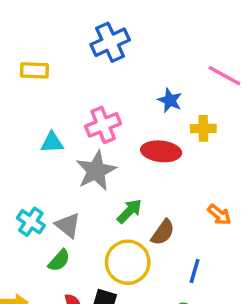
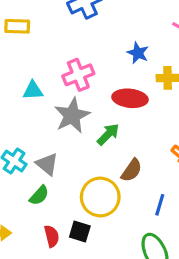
green arrow: (129, 211) -> (108, 134), moved

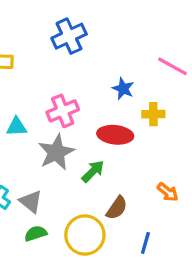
green semicircle: (39, 195) -> (36, 233), moved, turned -150

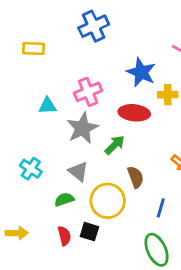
blue star: (123, 89) -> (141, 72), size x1.5
gray triangle: (31, 202) -> (78, 171), moved
brown semicircle: (117, 208) -> (136, 177), turned -55

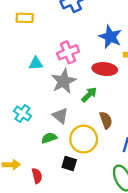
red semicircle: (64, 236) -> (37, 176), moved

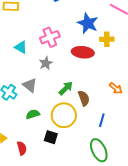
cyan triangle: (36, 63) -> (21, 47), turned 32
gray star: (64, 81) -> (46, 63), size x0.6
green arrow: (89, 95) -> (66, 88), moved
gray triangle: (60, 116) -> (30, 85), moved

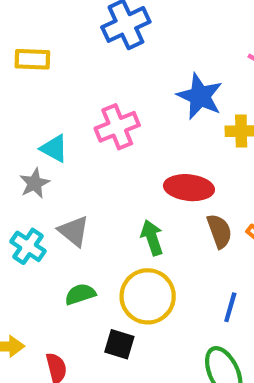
red ellipse: (83, 52) -> (189, 188), moved
gray star: (46, 63) -> (35, 183), moved
green arrow: (66, 88) -> (152, 238), turned -63
brown semicircle: (84, 98) -> (219, 231), moved

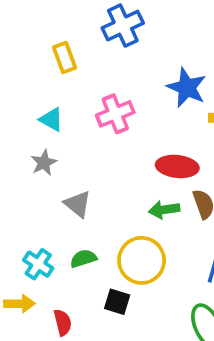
yellow rectangle: (32, 59) -> (65, 57), moved, turned 68
cyan triangle: (54, 148) -> (51, 119), moved
green arrow: (152, 238) -> (164, 210), moved, turned -80
cyan cross: (28, 246) -> (38, 264), moved

